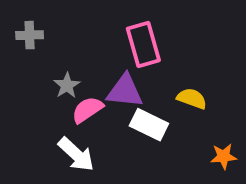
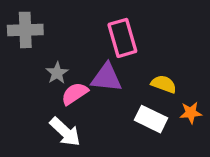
gray cross: (30, 35) -> (25, 30), size x1.5
white rectangle: (149, 125) -> (151, 119), moved
orange star: (224, 156) -> (191, 113), moved

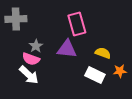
pink semicircle: (75, 94) -> (31, 59), moved, turned -126
white arrow: (65, 132) -> (29, 75), moved

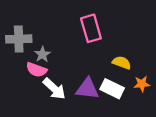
gray cross: (16, 19) -> (19, 39), moved
purple triangle: (67, 49) -> (87, 89), moved
white arrow: (29, 75) -> (54, 89), moved

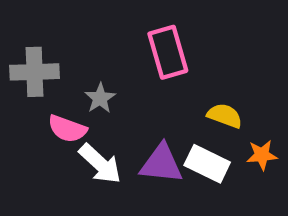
gray star: (42, 54) -> (100, 98), moved

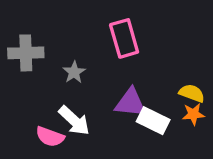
yellow semicircle: (225, 116) -> (192, 93), moved
pink semicircle: (67, 129) -> (50, 137), moved
purple triangle: (161, 164) -> (131, 103), moved

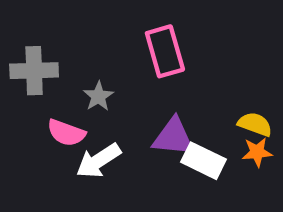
white arrow: (74, 121) -> (98, 161), turned 104
pink semicircle: (50, 137) -> (66, 133), moved

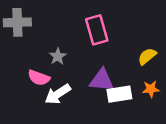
gray cross: (34, 71) -> (17, 22), moved
yellow semicircle: (255, 124) -> (147, 56), moved, turned -60
white rectangle: (204, 161) -> (119, 94), turned -35

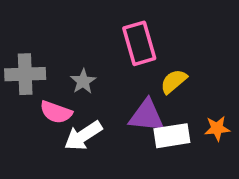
gray cross: (17, 22) -> (25, 74), moved
yellow semicircle: (147, 56) -> (174, 81), moved

